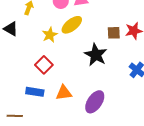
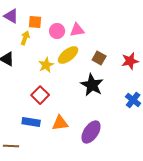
brown square: (114, 33) -> (99, 58), moved, turned 32

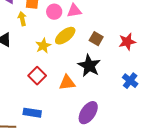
yellow arrow: (25, 38) -> (22, 19), turned -32
blue rectangle: (31, 122) -> (32, 113), moved
orange triangle: (60, 123) -> (67, 83), moved

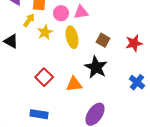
yellow arrow: (22, 19) -> (29, 20), turned 48
yellow ellipse: (65, 36) -> (72, 37), turned -65
yellow star: (43, 46) -> (45, 32), moved

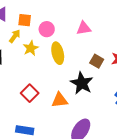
pink triangle: (81, 12) -> (84, 28), moved
brown square: (103, 40) -> (97, 61), moved

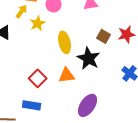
yellow ellipse: (58, 53) -> (65, 42), moved
red square: (30, 93) -> (38, 78), moved

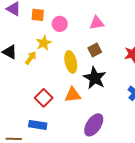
yellow arrow: (22, 11) -> (31, 58), moved
brown square: (104, 36) -> (95, 50), moved, turned 32

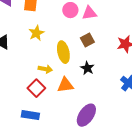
pink circle: (60, 24) -> (70, 10), moved
yellow arrow: (31, 58) -> (45, 69), moved, turned 64
black star: (95, 78) -> (87, 68), size x0.6

